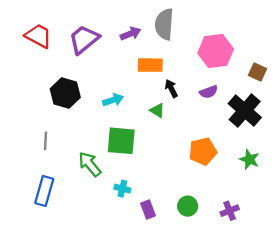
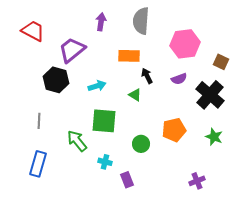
purple arrow: (131, 34) -> (101, 22), moved, turned -60
purple trapezoid: (84, 39) -> (72, 50), moved
green circle: (188, 206) -> (141, 144), moved

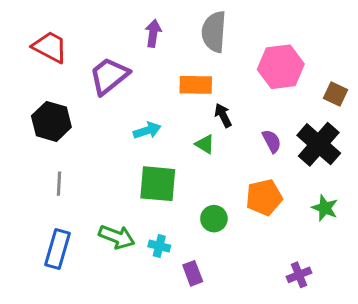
purple semicircle: (179, 79) -> (272, 141), moved, turned -98
black hexagon: (56, 80) -> (51, 121), moved
green arrow: (77, 141) -> (117, 237), moved, turned 150

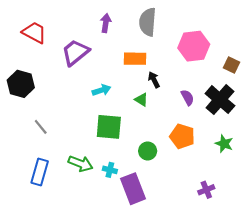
black hexagon: (51, 121) -> (21, 84), moved
gray line: (59, 184) -> (41, 127), turned -42
orange pentagon: (264, 197) -> (182, 136), turned 30
purple rectangle: (193, 273) -> (133, 189), size x1.8

